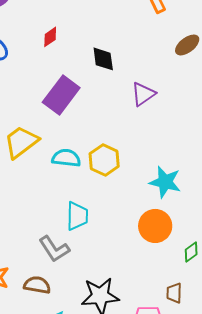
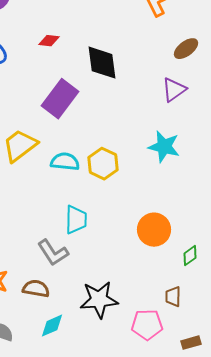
red diamond: (50, 37) -> (49, 41), turned 40
black diamond: (103, 59) -> (102, 63), size x1.4
purple triangle: (143, 94) -> (174, 90), moved
cyan star: (165, 182) -> (164, 147), moved

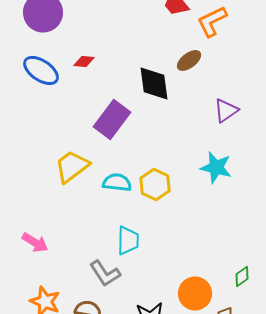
red diamond: (49, 41) -> (84, 61), moved
brown ellipse: (186, 49) -> (189, 60), moved
orange circle: (154, 230) -> (195, 293), moved

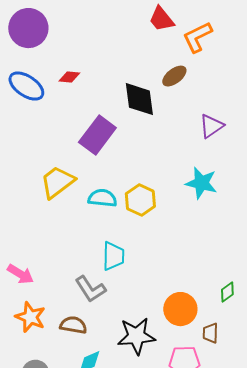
pink arrow: (35, 242) -> (20, 274), moved

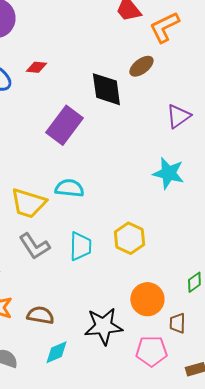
yellow trapezoid: (57, 182) -> (28, 203), moved, turned -126
yellow hexagon: (140, 200) -> (129, 238), moved
gray L-shape: (90, 289) -> (34, 246), moved

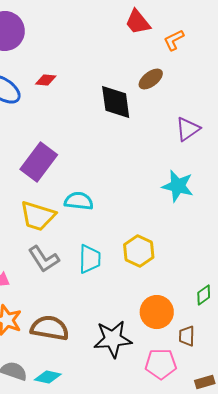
orange L-shape: (164, 27) -> (174, 40), size x0.7
purple rectangle: (64, 125) -> (39, 162), moved
brown semicircle: (40, 315) -> (50, 328), size x1.4
cyan diamond: (56, 352) -> (48, 377), moved, turned 36

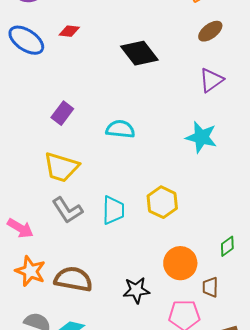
brown ellipse: (151, 79) -> (210, 31), moved
black diamond: (116, 102) -> (139, 53), turned -30
purple rectangle: (39, 162) -> (62, 113), size x0.6
cyan semicircle: (79, 201) -> (120, 129), moved
black star: (113, 339) -> (136, 290), size x0.7

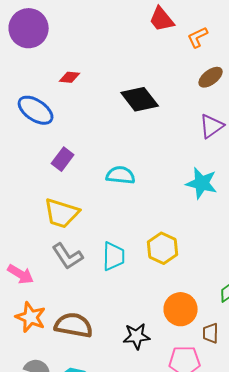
blue ellipse: (26, 40) -> (36, 110), moved

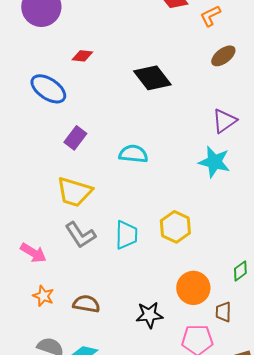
purple triangle: (212, 126) -> (224, 121), moved
orange star: (31, 317) -> (43, 296), size x0.7
brown semicircle: (74, 325) -> (86, 304), size x0.7

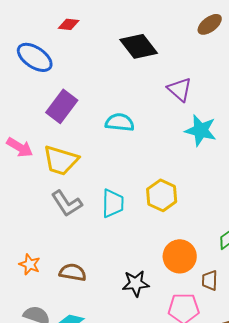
purple triangle: (224, 121) -> (180, 89), moved, turned -44
purple rectangle: (75, 138) -> (62, 106), size x1.4
pink arrow: (33, 253) -> (20, 147), moved

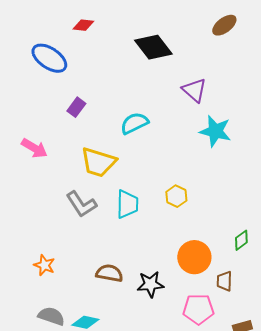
purple rectangle: (62, 106) -> (76, 107), size x0.6
cyan semicircle: (120, 122) -> (134, 123), turned -32
yellow trapezoid: (61, 160) -> (98, 162), moved
yellow hexagon: (162, 195) -> (176, 196), size x0.7
brown semicircle: (73, 272) -> (109, 273), moved

